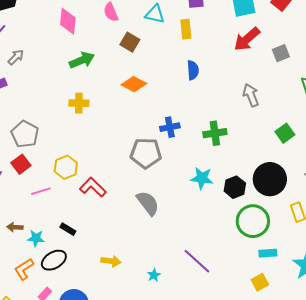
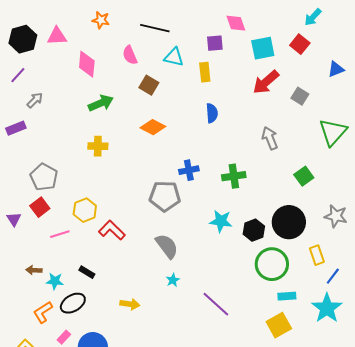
gray square: (281, 53) -> (300, 96), turned -36
cyan star: (154, 275) -> (173, 280), moved
yellow square: (260, 282) -> (279, 325), size x1.4

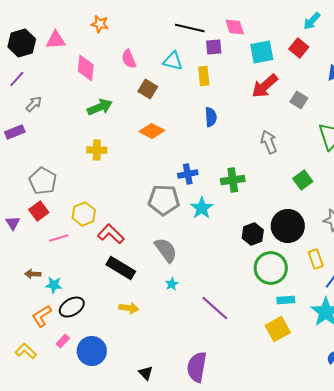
black line: (155, 28) -> (190, 28), moved
cyan star: (221, 221) -> (202, 208), moved, turned 30
black rectangle: (87, 272) -> (121, 268), moved, size x1.8

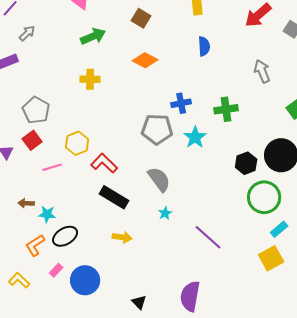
cyan rectangle: (286, 300) -> (279, 229), turned -36

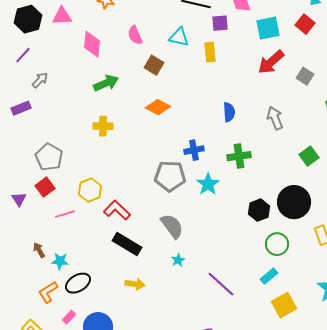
blue semicircle: (204, 46) -> (229, 112), moved
green circle: (264, 197) -> (277, 244), size x0.7
brown arrow: (26, 203) -> (39, 250), turned 56
cyan rectangle: (279, 229) -> (269, 276), moved

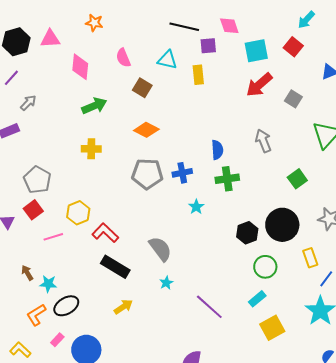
blue semicircle: (229, 112) -> (217, 150), moved
gray pentagon: (170, 176) -> (147, 174), moved
cyan star: (208, 184) -> (196, 207), size x0.7
yellow arrow: (135, 284) -> (123, 307), turned -42

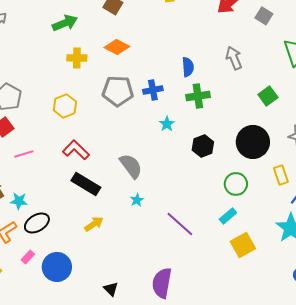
yellow cross: (91, 149) -> (77, 58), moved
yellow hexagon: (78, 213) -> (65, 106), moved
black hexagon: (247, 233) -> (203, 146), moved

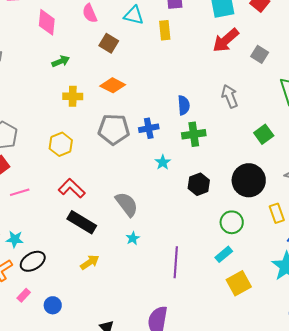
green arrow: (65, 23) -> (61, 61), size x0.7
purple line: (180, 224) -> (176, 262), turned 52
blue circle: (57, 267) -> (53, 305), size x0.6

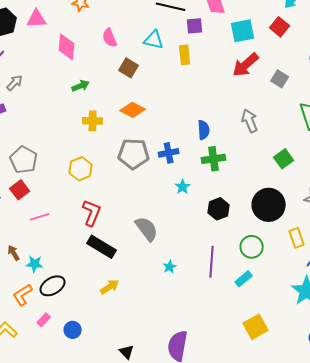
red L-shape: (72, 188) -> (92, 213), turned 68
cyan star: (133, 238) -> (170, 267), moved
purple line: (176, 262) -> (212, 262), moved
yellow square: (239, 283) -> (256, 327), moved

